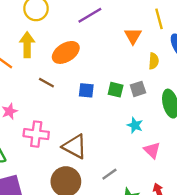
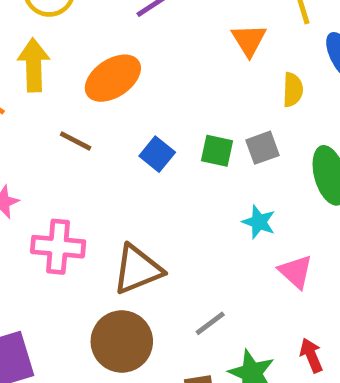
blue square: (86, 90) -> (157, 154), turned 35
brown triangle: (75, 146) -> (137, 269), turned -48

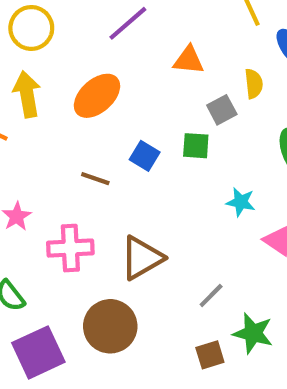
orange triangle: (249, 40) -> (189, 60), moved, turned -44
brown line: (76, 141) -> (95, 179), moved
gray square: (262, 148) -> (222, 110), moved
brown circle: (122, 341) -> (110, 326), moved

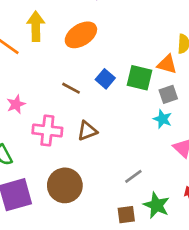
orange triangle: (189, 60) -> (167, 64), moved
gray square: (222, 110) -> (168, 94), moved
green square: (196, 146) -> (140, 78), size x1.4
brown triangle: (142, 258) -> (87, 131), moved, size x0.7

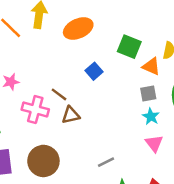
green square: (140, 78) -> (129, 47), moved
brown line: (71, 88) -> (59, 94), moved
cyan star: (163, 119) -> (151, 117), moved

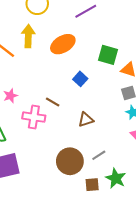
brown triangle: (71, 115) -> (86, 120), moved
brown circle: (43, 161) -> (70, 161), moved

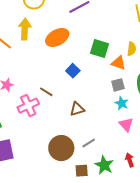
pink cross: (34, 117) -> (28, 106), turned -35

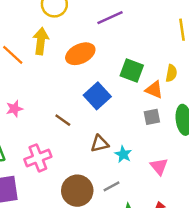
blue square: (73, 71) -> (97, 96), size x1.5
cyan star: (122, 103) -> (123, 154), moved
pink cross: (28, 106) -> (38, 158), moved

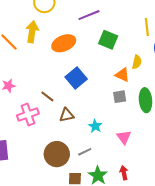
green square: (132, 70) -> (108, 40), moved
brown triangle: (100, 144) -> (67, 115), moved
pink cross: (38, 158) -> (28, 115), moved

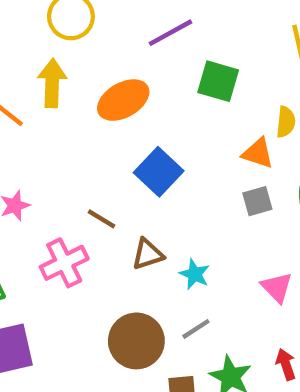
cyan star: (95, 126) -> (195, 274), moved

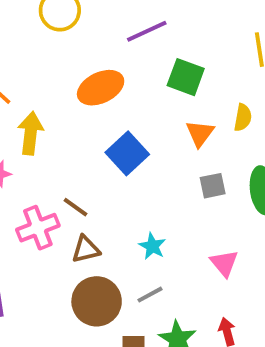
yellow arrow: (52, 83) -> (30, 133), moved
orange triangle: (258, 153) -> (200, 133), moved, turned 44
brown line: (101, 219) -> (76, 207), moved
brown triangle: (148, 254) -> (86, 249), moved

